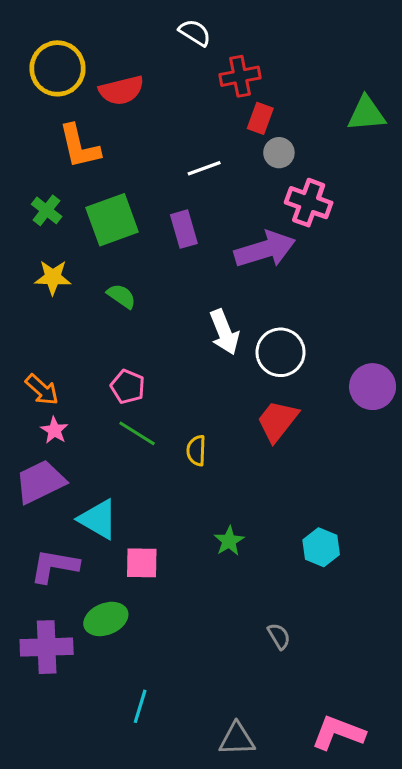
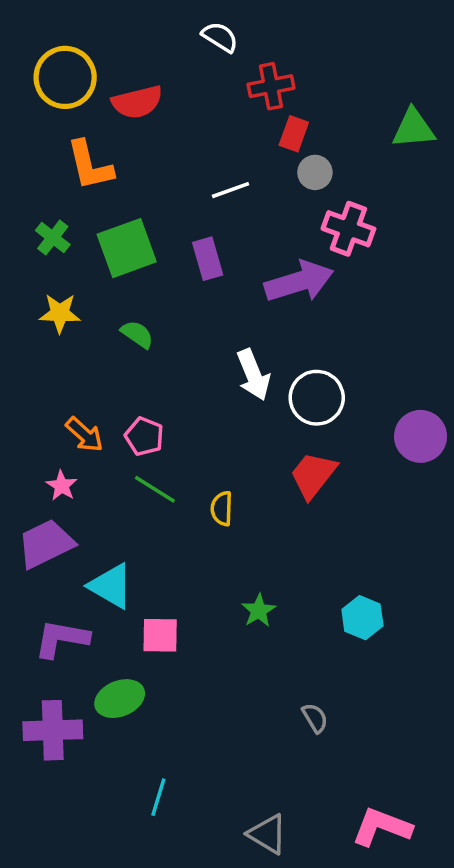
orange arrow: (42, 390) -> (84, 435), moved
gray triangle: (237, 739) -> (267, 834), turned 33

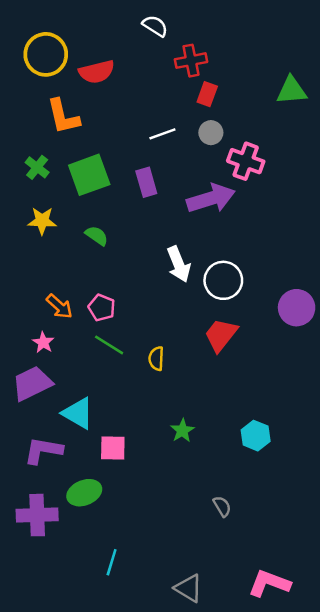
gray circle: (315, 172) -> (211, 133), moved

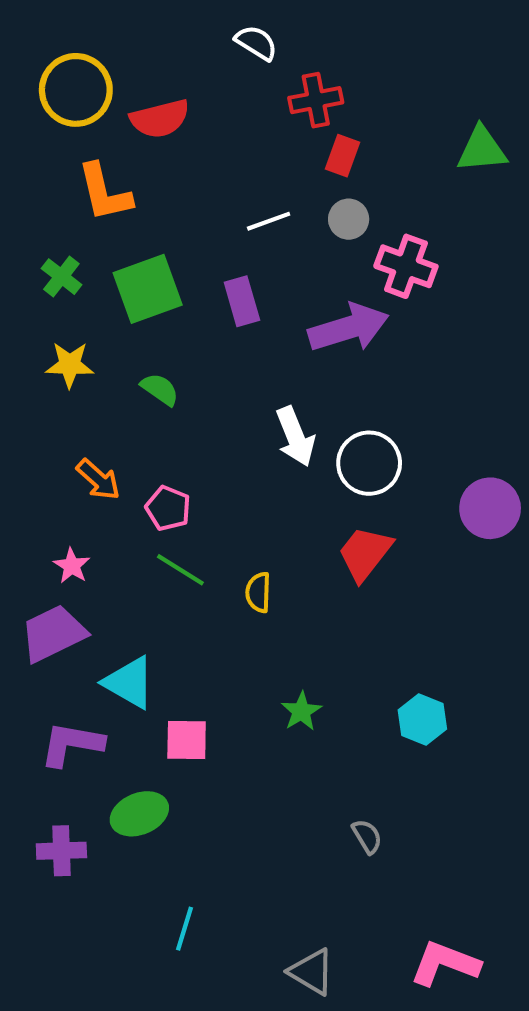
orange arrow: (59, 306) -> (98, 480), moved
purple cross: (37, 515) -> (61, 851), size x0.7

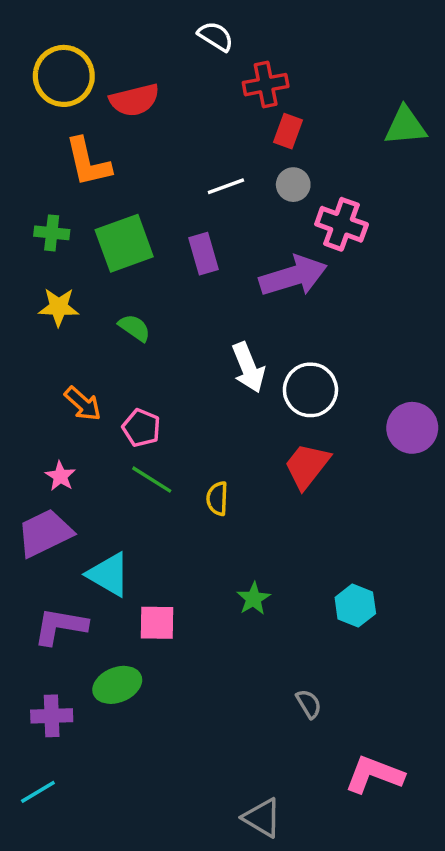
green cross: (61, 277) -> (52, 233), turned -32
cyan line: (185, 929) -> (38, 792), moved, turned 42
pink L-shape: (445, 964) -> (374, 775), moved

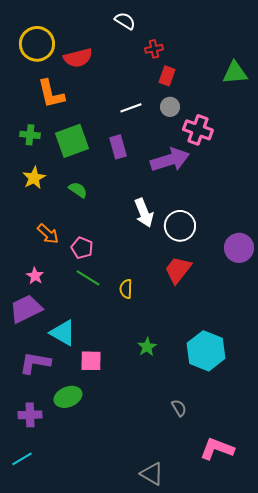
red cross: (266, 85) -> (154, 49), size x0.7
yellow star: (59, 307) -> (34, 178), turned -30
cyan hexagon: (355, 606) -> (206, 351), size x1.6

